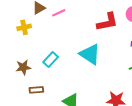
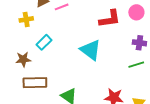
cyan rectangle: (51, 59) -> (44, 42), moved
brown rectangle: (36, 90) -> (35, 83), size x1.6

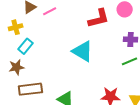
cyan rectangle: (44, 42) -> (26, 46), moved

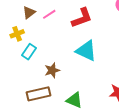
red L-shape: (99, 18) -> (82, 18), moved
brown star: (16, 67) -> (52, 70), moved

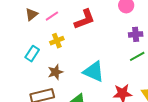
yellow cross: (17, 34) -> (57, 41), moved
cyan triangle: (86, 51) -> (94, 72), moved

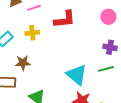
cyan triangle: (94, 72) -> (77, 75), moved

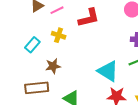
yellow cross: (32, 33) -> (59, 35), turned 32

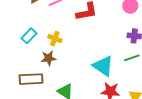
yellow cross: (59, 35) -> (55, 39), moved

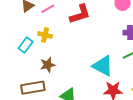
yellow cross: (55, 39) -> (45, 35), moved

